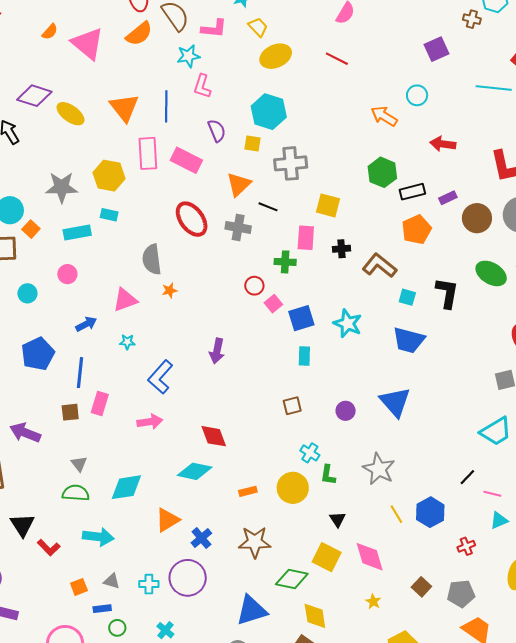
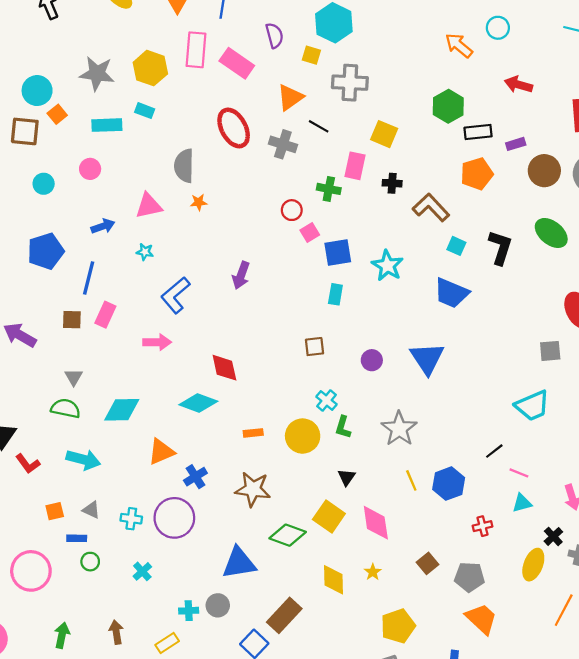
yellow diamond: (315, 616) -> (334, 580), moved

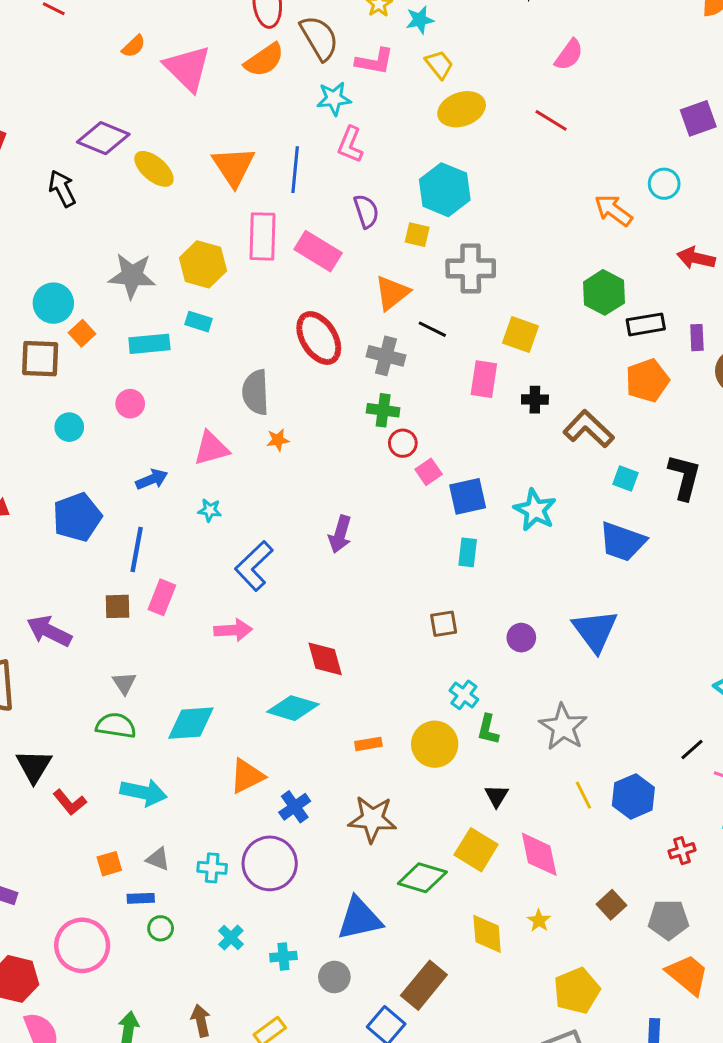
purple rectangle: (516, 144) -> (697, 338), turned -72
green cross: (329, 189) -> (383, 410), moved
cyan cross: (189, 611) -> (283, 957), moved

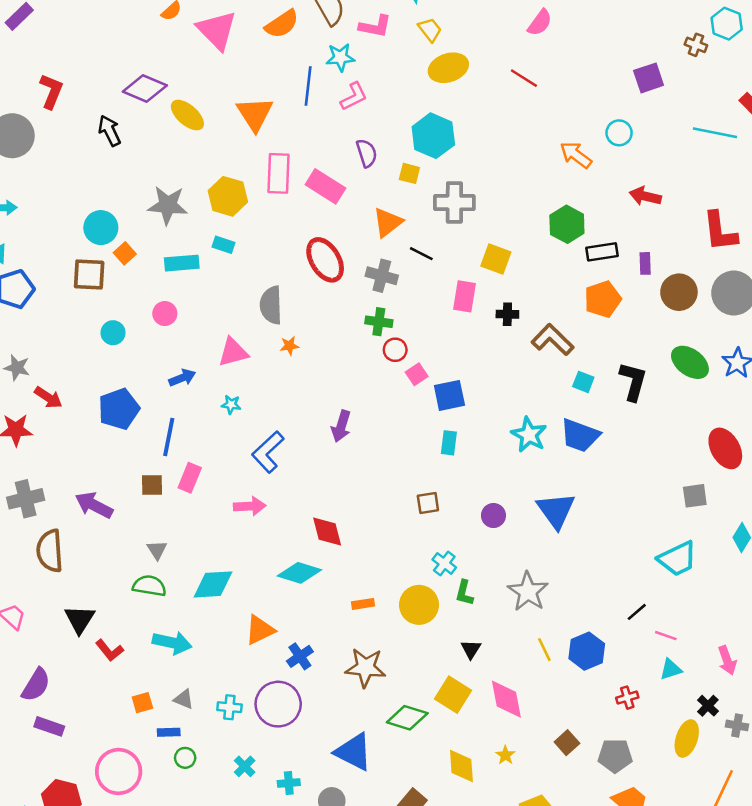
pink L-shape: (350, 145) -> (354, 97), turned -140
blue line: (295, 170) -> (308, 86), moved
cyan star: (535, 510) -> (529, 435), moved
blue triangle: (359, 919) -> (354, 752), turned 39

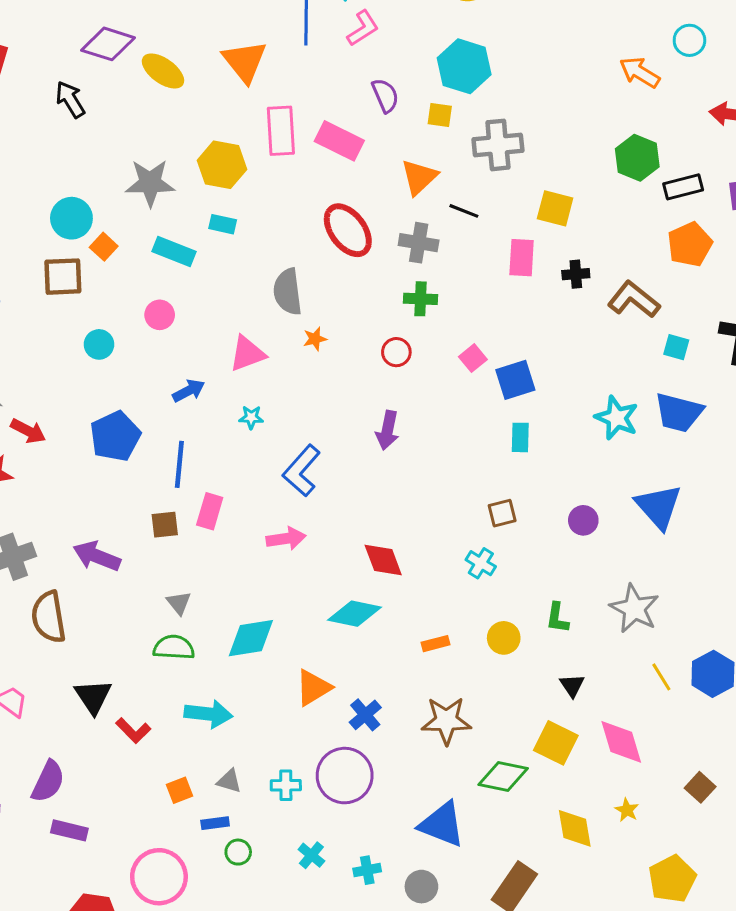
cyan rectangle: (182, 263) -> (174, 252), turned 32
red circle: (395, 350) -> (396, 352), moved
cyan cross: (444, 563) -> (481, 563), moved
yellow circle: (419, 605) -> (504, 638), size x0.7

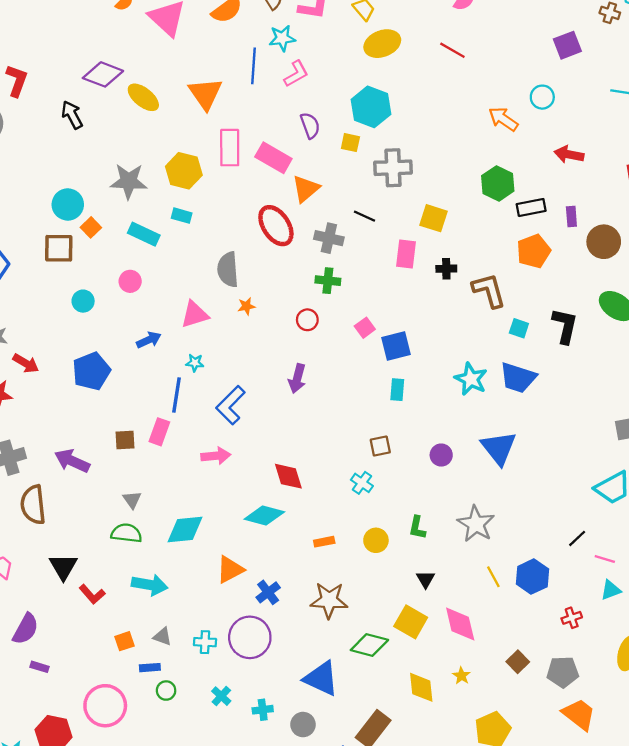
orange triangle: (419, 177) -> (306, 189), moved
brown L-shape: (634, 300) -> (489, 290), turned 33
blue line: (179, 464) -> (177, 395), moved
purple rectangle: (69, 830) -> (39, 667), size x0.7

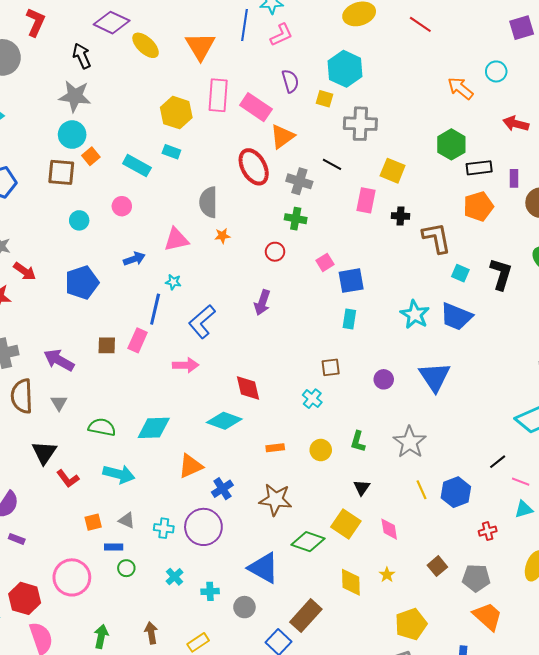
gray star: (129, 181) -> (75, 96), moved
gray triangle: (132, 500) -> (59, 403), moved
pink diamond: (460, 624) -> (389, 529), size x0.7

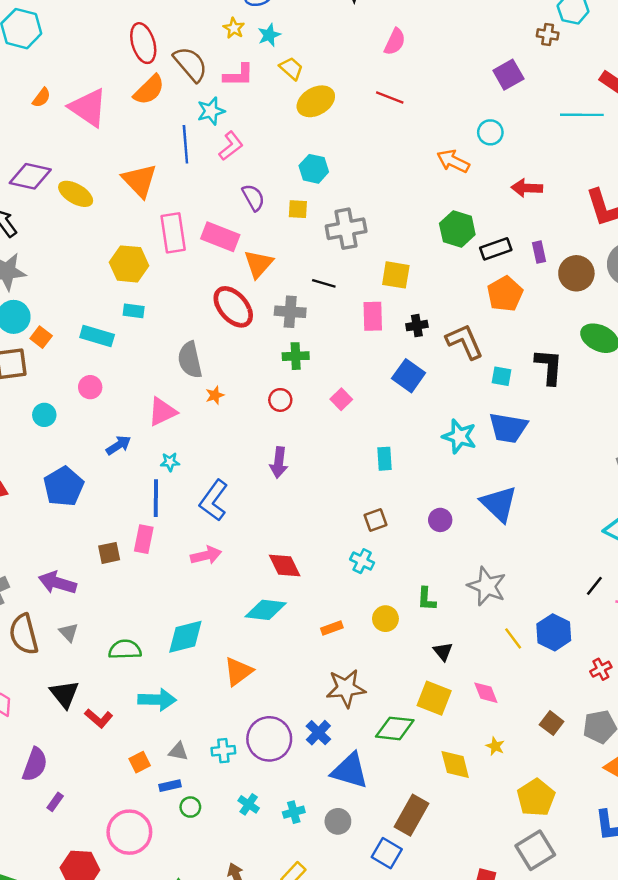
cyan hexagon: (345, 69) -> (314, 169), size x0.7
blue square: (351, 281) -> (409, 376), moved, turned -32
blue cross: (222, 489) -> (318, 733), moved
purple rectangle: (17, 539) -> (55, 802), turned -63

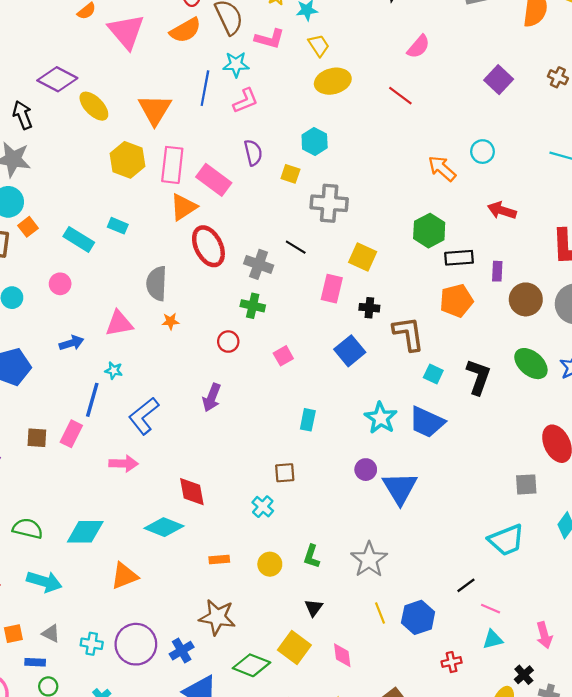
purple square: (508, 75) -> (499, 80), moved, turned -32
yellow hexagon: (129, 264) -> (128, 160), moved
orange triangle: (259, 264) -> (183, 207), moved
purple circle: (440, 520) -> (366, 470), moved

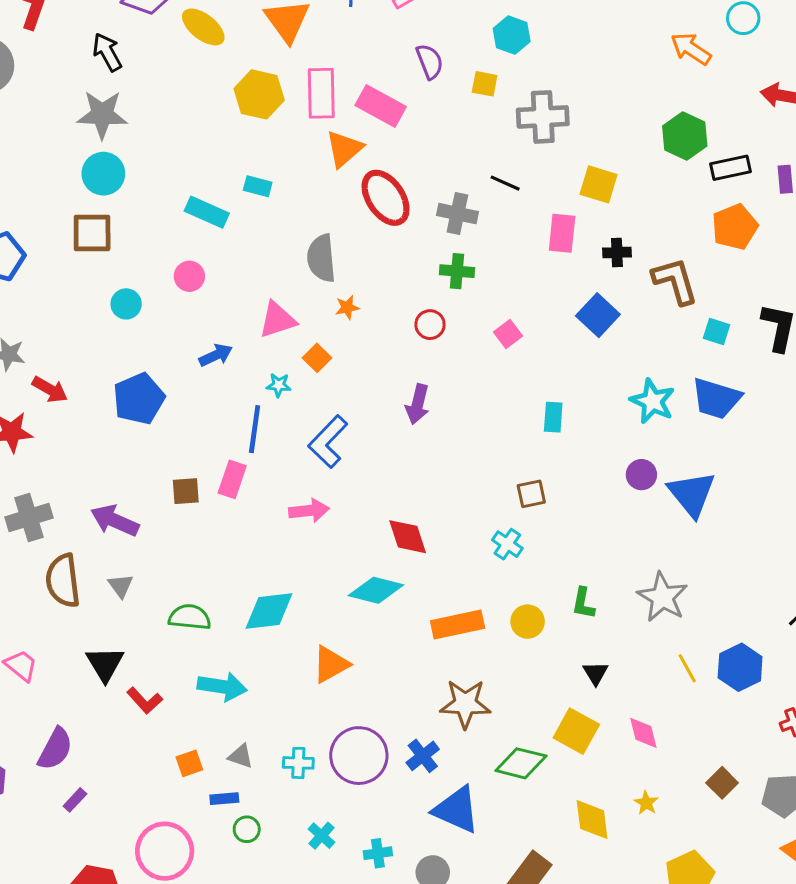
orange square: (28, 227) -> (317, 358), moved
orange rectangle: (219, 560) -> (458, 624), size x1.8

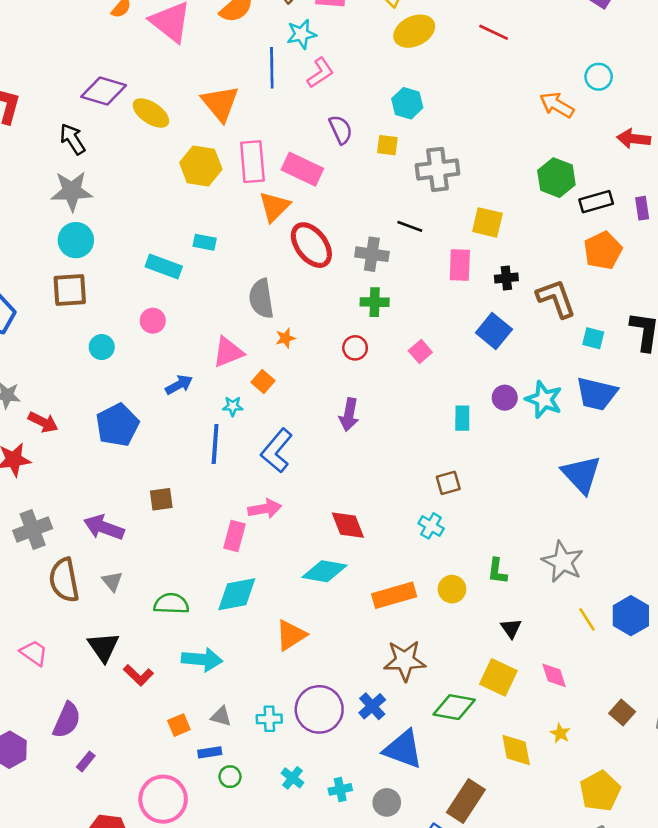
purple circle: (641, 475) -> (505, 398), moved
pink rectangle: (232, 479) -> (234, 536), moved

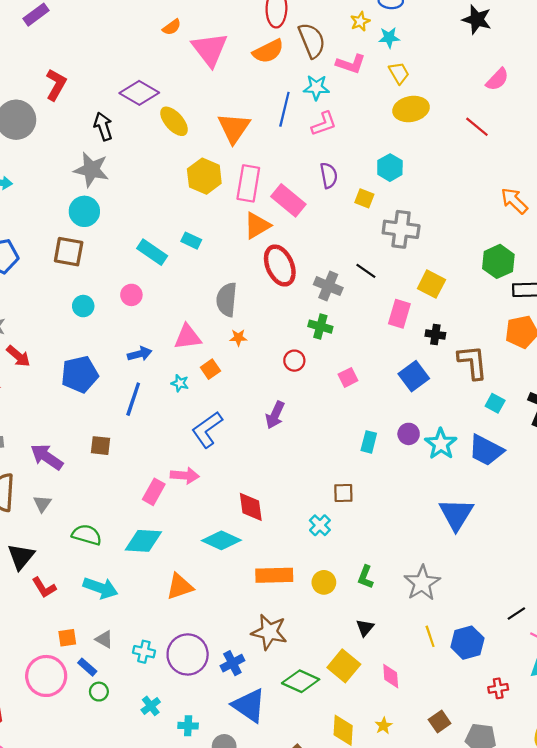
blue line: (215, 444) -> (133, 399), moved
blue rectangle: (210, 752) -> (87, 667), turned 36
pink circle: (163, 799) -> (46, 676), moved

